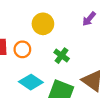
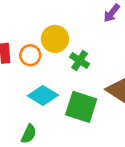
yellow circle: (43, 24) -> (55, 39), moved

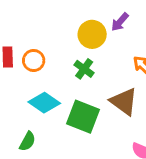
yellow circle: (55, 39) -> (92, 34), moved

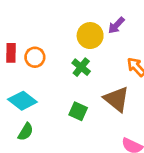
cyan diamond: (44, 103) -> (22, 101), moved
green square: (83, 117) -> (78, 111), size x0.6

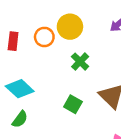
yellow circle: (90, 36) -> (70, 27), moved
orange circle: (35, 57) -> (44, 37), moved

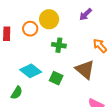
green cross: (80, 62) -> (59, 45), turned -32
cyan diamond: (20, 89) -> (31, 71), moved

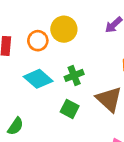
green cross: (59, 45) -> (74, 75), moved, turned -32
cyan diamond: (31, 71) -> (38, 79), moved

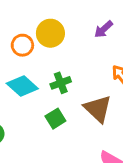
green square: (70, 109) -> (55, 119), turned 30

